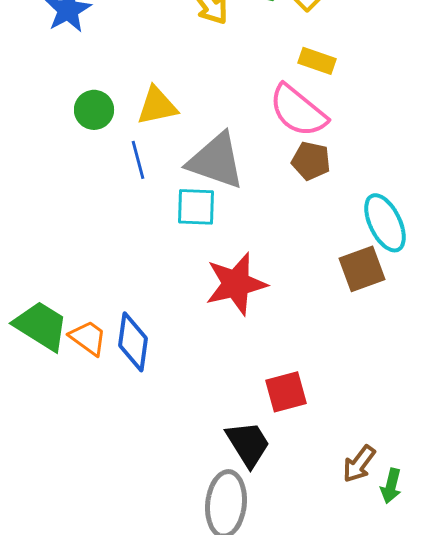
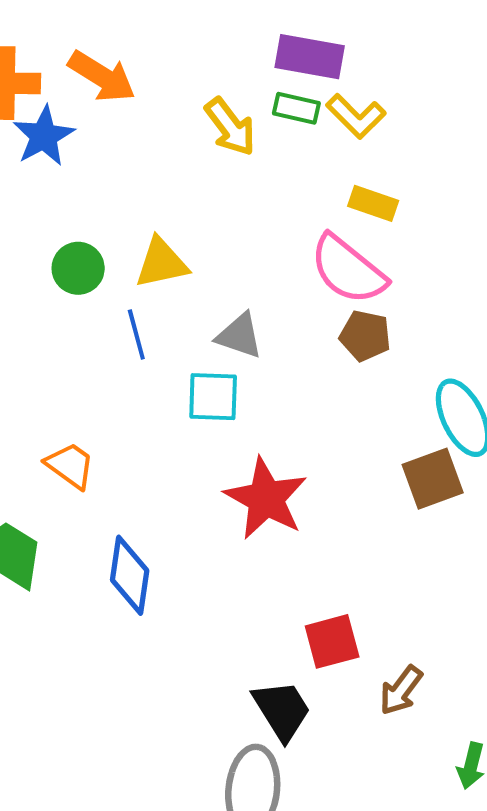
gray triangle: (216, 161) -> (239, 336), size x0.6
red star: (236, 284) -> (266, 498), turned -30
orange trapezoid: (88, 338) -> (70, 465), moved
brown arrow: (359, 464) -> (401, 690), moved

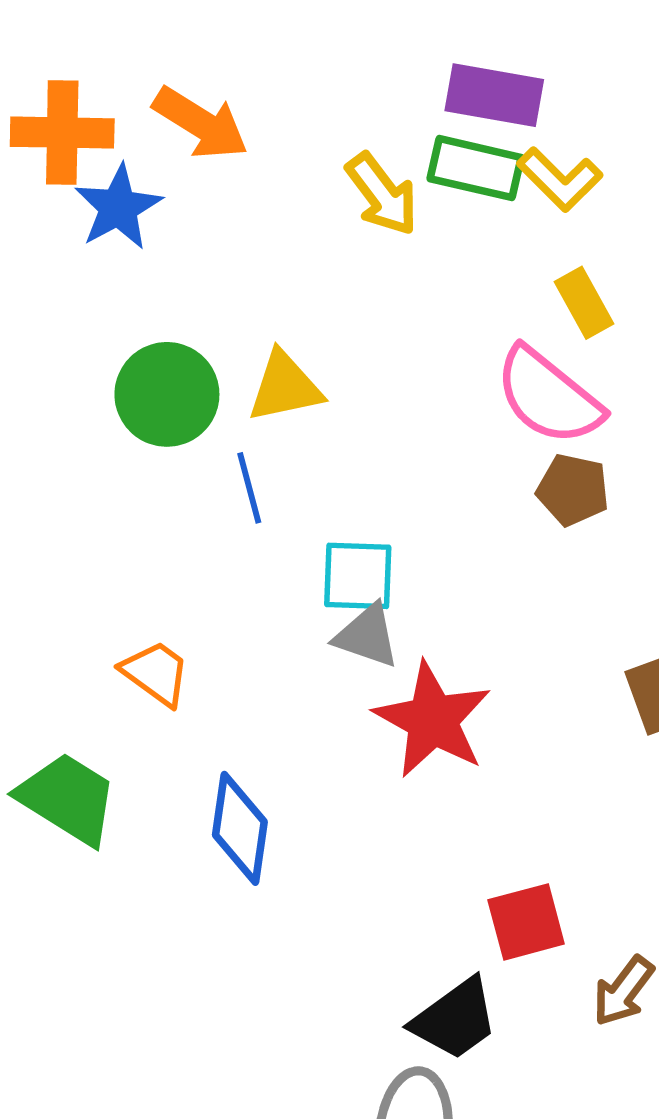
green rectangle: (296, 108) -> (476, 168), size x1.4
yellow rectangle: (373, 203) -> (584, 303), turned 42
green circle: (78, 268) -> (167, 394), size x1.4
gray triangle: (239, 336) -> (367, 636), moved
black trapezoid: (282, 710) -> (455, 1019), turned 86

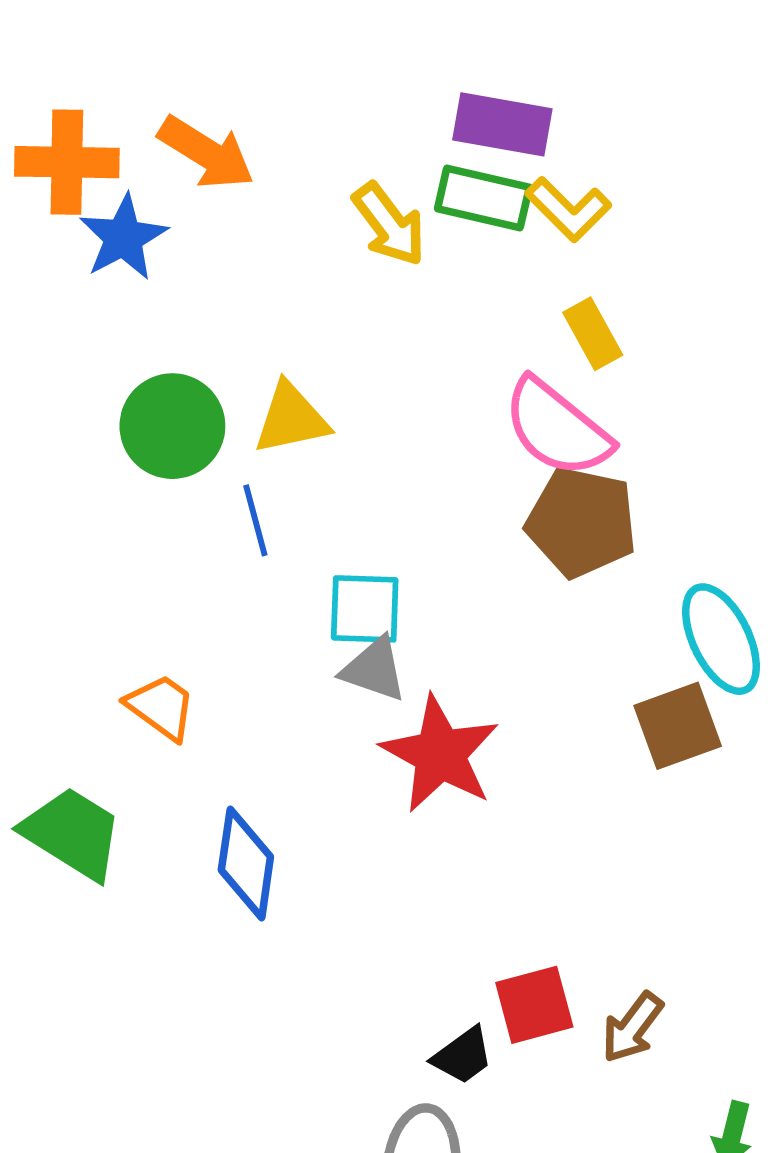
brown pentagon: (573, 490) -> (581, 522), size x1.5
red square: (526, 922) -> (534, 1005), moved
black trapezoid: (455, 1019) -> (463, 1056), size x0.7

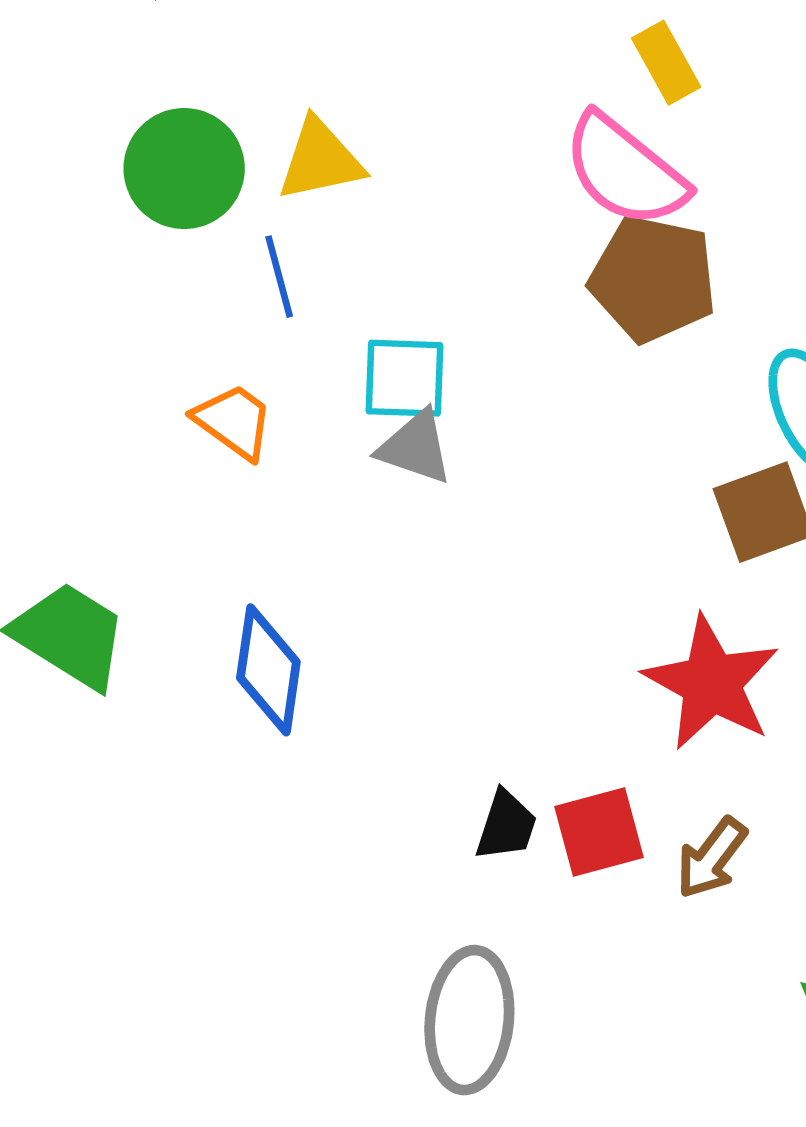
orange trapezoid: (161, 707) -> (234, 421), moved
red star: (440, 754) -> (711, 683), moved
black trapezoid: (463, 1056) -> (506, 826), moved, turned -36

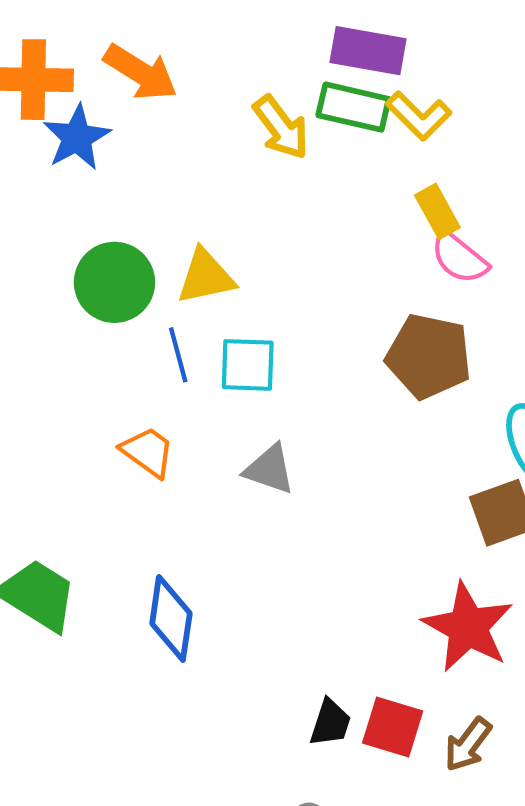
pink semicircle: (625, 171) -> (459, 258), moved, size x0.7
cyan square: (405, 378) -> (248, 365), moved
red square: (599, 832) -> (393, 727), turned 32

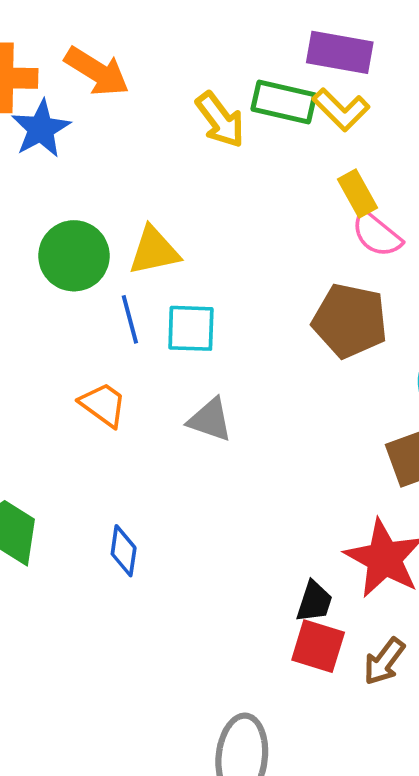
purple rectangle: (368, 51) -> (340, 52), moved
blue diamond: (171, 618) -> (124, 551), size x0.7
black trapezoid: (330, 723) -> (314, 602), moved

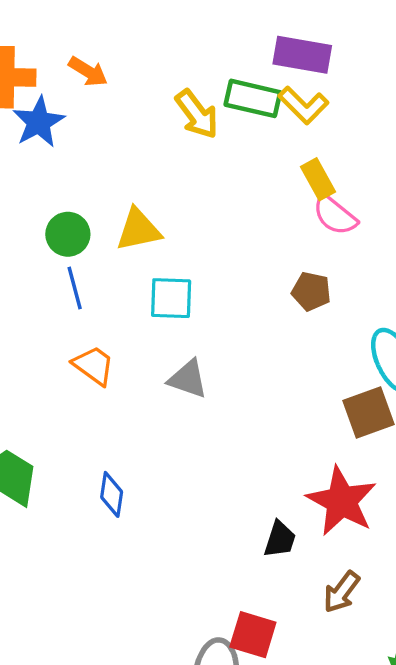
orange arrow: (97, 71) -> (88, 72), size x0.7
green circle: (74, 256) -> (68, 234), size x0.7
blue line: (130, 319) -> (75, 288), moved
brown pentagon: (350, 321) -> (311, 291), size x0.6
red square: (318, 646) -> (253, 635), moved

